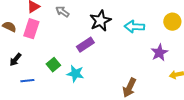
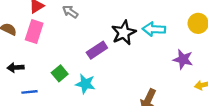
black star: (100, 21) -> (124, 33), moved
purple star: (159, 53) -> (183, 59), turned -30
black arrow: (15, 60) -> (16, 68), turned 48

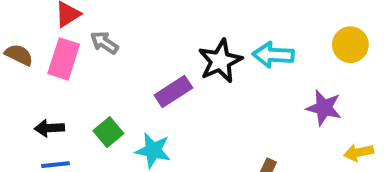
gray arrow: (70, 12) -> (104, 43), moved
black arrow: (16, 68) -> (49, 128), moved

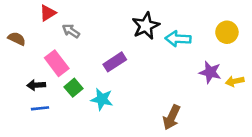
pink rectangle: (64, 59) -> (57, 63), moved, turned -55
black star: (220, 61) -> (146, 26), moved
yellow arrow: (359, 152) -> (235, 81), moved

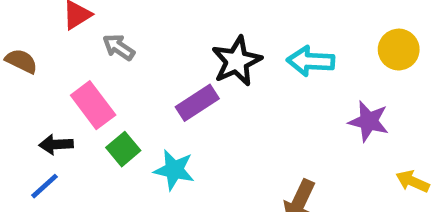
black star: (146, 26) -> (237, 61), moved
yellow arrow: (235, 81) -> (413, 181), moved, turned 36
blue line: (40, 108) -> (44, 186), moved, turned -36

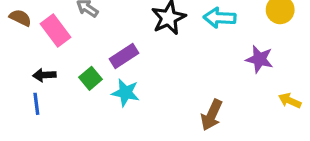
purple rectangle: (197, 103) -> (124, 56), moved
pink rectangle: (93, 105) -> (55, 30), moved
blue line: (44, 186) -> (36, 104), turned -55

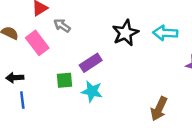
black arrow: (44, 75) -> (15, 78), moved
green square: (90, 78) -> (65, 80), turned 35

